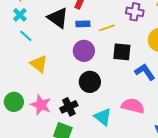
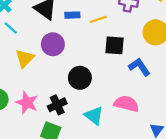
purple circle: (84, 51) -> (53, 44), moved
yellow triangle: (39, 64) -> (25, 58), turned 36

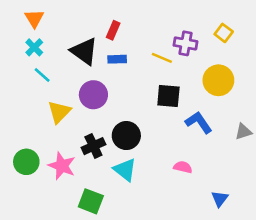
yellow line: (98, 19) -> (162, 58), moved, turned 42
pink semicircle: (126, 104) -> (183, 167), size x0.6
black cross: (57, 105) -> (93, 146), moved
cyan triangle: (94, 116) -> (125, 170), moved

